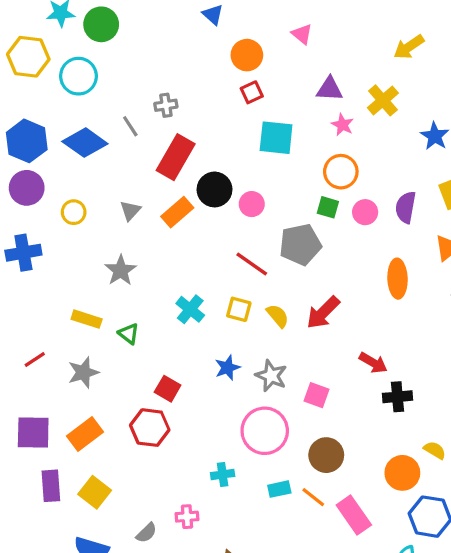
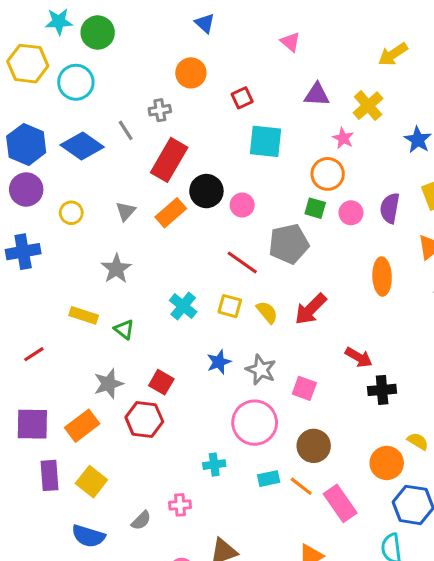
orange circle: (247, 55) -> (191, 73), moved
pink star: (342, 125) -> (343, 138), moved
gray star: (83, 372) -> (109, 384), moved

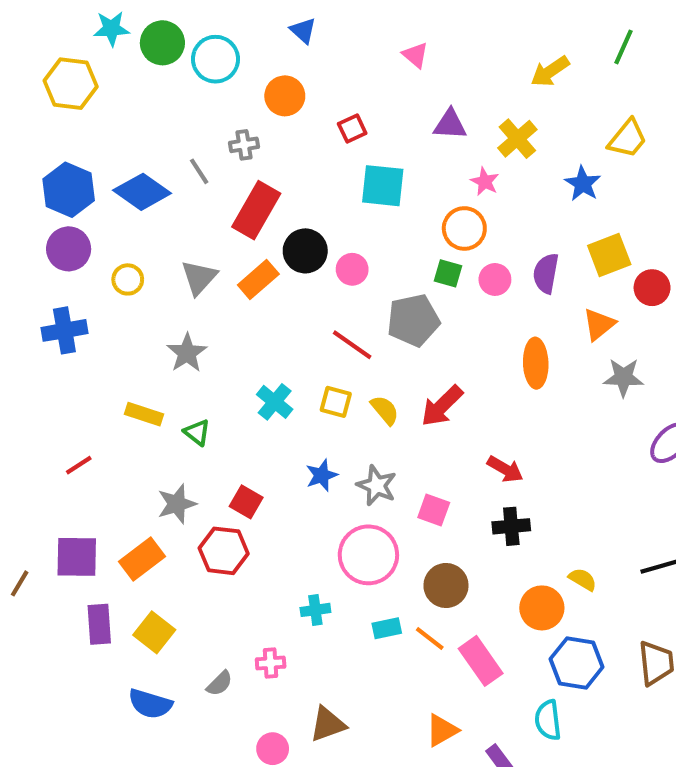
cyan circle: (76, 82) -> (215, 59), moved
gray triangle: (126, 211) -> (199, 277), size x1.4
black cross: (382, 390) -> (511, 526), moved

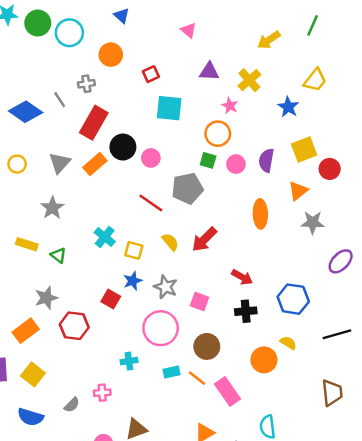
yellow square: (336, 402) -> (134, 250), moved
red square: (246, 502) -> (111, 299), moved
blue hexagon: (577, 663) -> (293, 299), moved

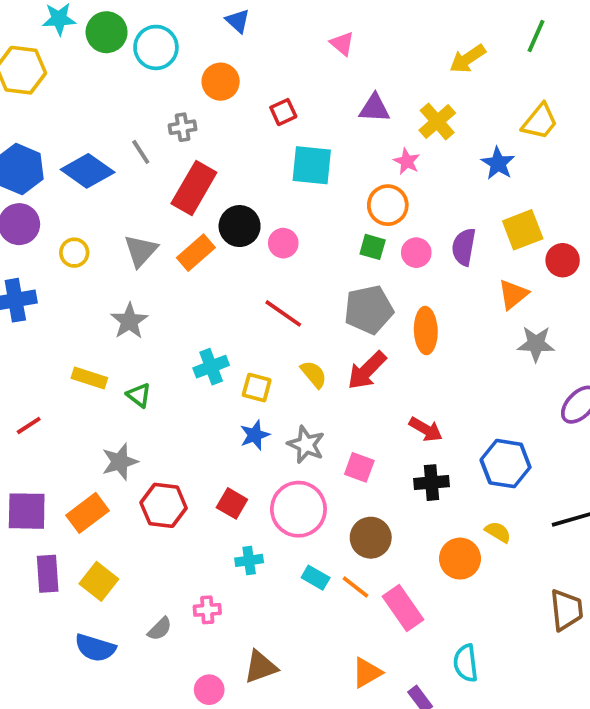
gray pentagon: (187, 188) -> (369, 310), moved
orange ellipse: (260, 214) -> (426, 331), moved
cyan cross: (105, 237) -> (211, 367), turned 30
red square: (111, 299) -> (232, 503), moved
cyan rectangle: (172, 372) -> (316, 578), turned 42

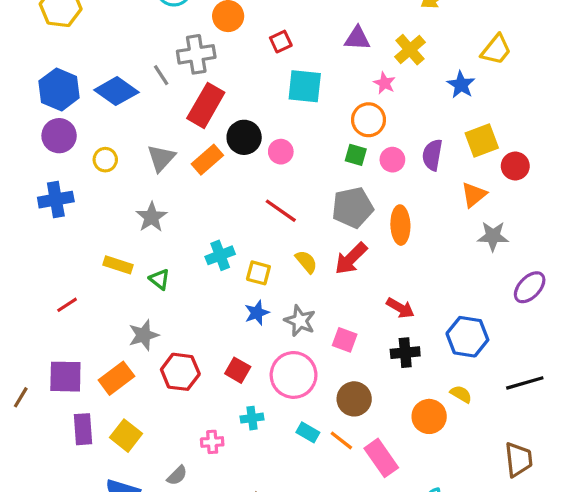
gray cross: (183, 127) -> (196, 54), size x1.6
pink cross: (207, 610) -> (212, 442), moved

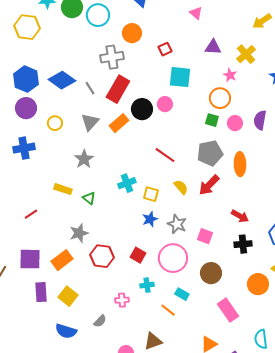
gray line: (161, 75) -> (90, 88), moved
pink circle: (281, 152) -> (165, 104), moved
orange line: (341, 440) -> (168, 310), moved

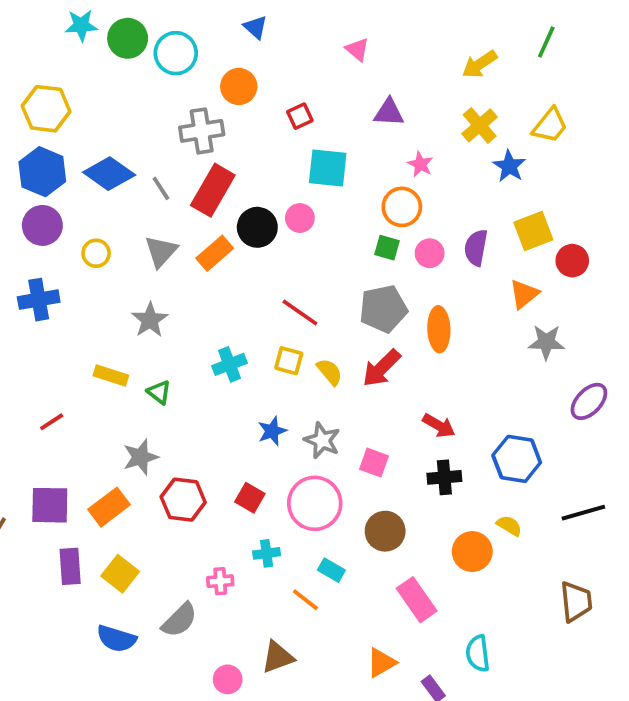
yellow hexagon: (27, 27) -> (46, 109), moved
yellow cross: (246, 54) -> (480, 125), moved
yellow square: (151, 194) -> (289, 361), moved
gray semicircle: (100, 321) -> (179, 620), size x1.5

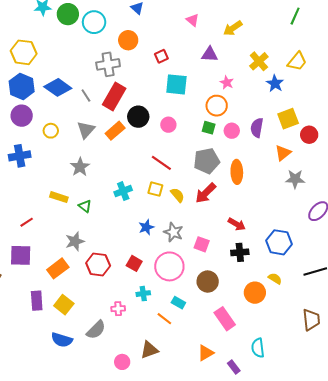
yellow arrow: (480, 64) -> (233, 28), moved
pink circle: (300, 218) -> (168, 125), moved
purple square: (50, 505) -> (21, 255), moved

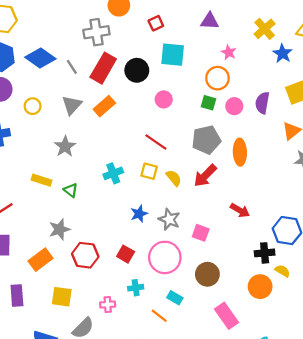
black circle: (138, 117) -> (137, 70), moved
black cross: (240, 252) -> (265, 253), moved
yellow square: (64, 305) -> (62, 297), moved, turned -30

